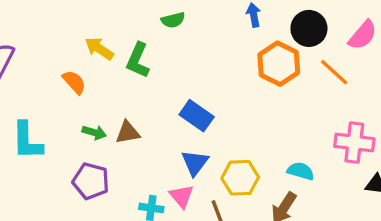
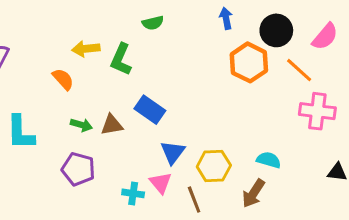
yellow arrow: (99, 49) -> (86, 49), turned -40
blue rectangle: (197, 116) -> (150, 110), moved
pink cross: (354, 143) -> (317, 111), moved

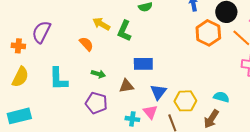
yellow arrow: (86, 49) -> (101, 24), turned 36
blue rectangle: (150, 110) -> (143, 64), turned -36
brown triangle: (112, 125) -> (126, 86), moved

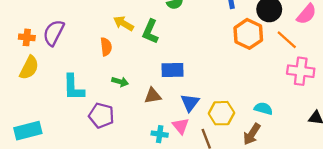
orange semicircle: (86, 44) -> (106, 47), turned 35
orange cross: (18, 46) -> (27, 37), moved
yellow semicircle: (20, 77) -> (29, 68), moved
purple pentagon: (96, 103) -> (101, 115), moved

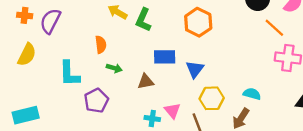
orange hexagon: (248, 34) -> (198, 22), moved
orange cross: (27, 37) -> (25, 15), moved
orange semicircle: (106, 47) -> (101, 45), moved
blue triangle: (190, 103) -> (195, 69), moved
purple pentagon: (101, 115) -> (96, 101), turned 30

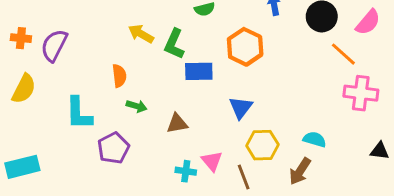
blue rectangle: (165, 57) -> (199, 71), moved

